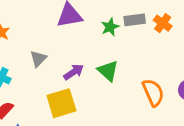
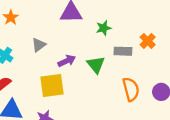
gray rectangle: (135, 20) -> (123, 51), moved
orange cross: (163, 23) -> (148, 41), moved

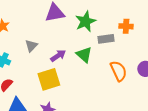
green star: (104, 28) -> (86, 21), size x1.5
orange cross: (148, 41) -> (126, 26), turned -32

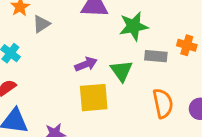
gray triangle: (31, 46) -> (41, 24), moved
yellow square: (49, 79) -> (94, 98), moved

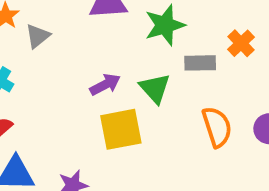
orange cross: (187, 45) -> (241, 43), turned 36

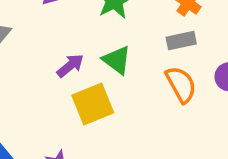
gray rectangle: (200, 63) -> (181, 41), moved

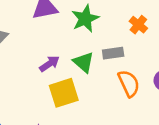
gray rectangle: (181, 41) -> (113, 53), moved

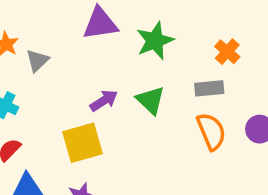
gray rectangle: (113, 53) -> (209, 88), moved
yellow square: (64, 93) -> (83, 143), moved

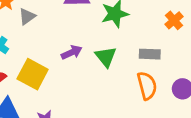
orange cross: (227, 52) -> (174, 20), moved
yellow square: (83, 143) -> (33, 74), moved, turned 36

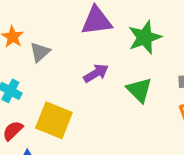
purple arrow: (72, 52) -> (96, 73), moved

